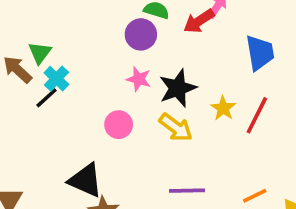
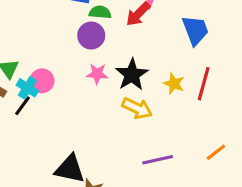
pink circle: (119, 125) -> (42, 81), moved

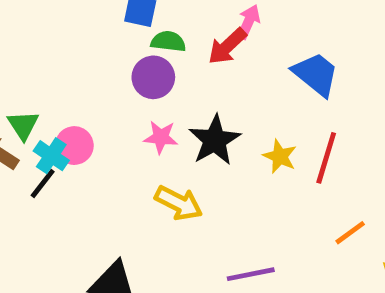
blue trapezoid: (195, 30) -> (316, 74), turned -32
yellow arrow: (137, 108) -> (179, 203), moved
orange line: (216, 152) -> (350, 233), moved

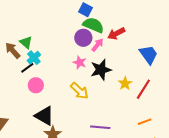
pink arrow: (248, 22) -> (97, 45), moved
green semicircle: (168, 41) -> (93, 25), size x1.5
green triangle: (23, 125) -> (26, 42), turned -32
pink circle: (74, 146) -> (36, 85), moved

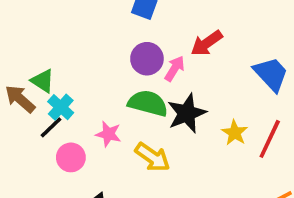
green semicircle: (93, 25) -> (148, 103), moved
pink star: (80, 62) -> (108, 134), moved

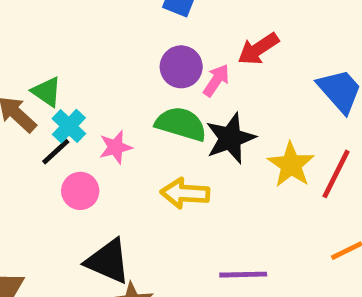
yellow star: (235, 133) -> (291, 165), size x1.4
pink star: (108, 134) -> (116, 147), moved, turned -30
yellow arrow: (152, 157) -> (185, 193), turned 147

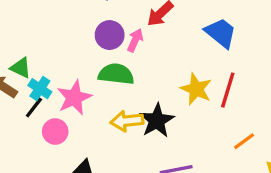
black star: (230, 138) -> (157, 121), moved
pink star: (116, 147) -> (74, 98), size x1.5

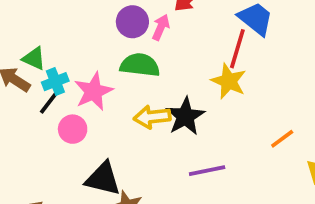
cyan cross: (40, 89) -> (55, 82), turned 35
red line: (228, 90) -> (237, 49), moved

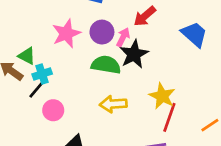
red line: (237, 49) -> (169, 117), moved
yellow star: (229, 81) -> (162, 96), moved
pink star: (94, 91) -> (66, 34), moved
black star: (185, 116) -> (134, 54), moved

